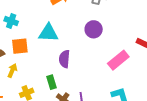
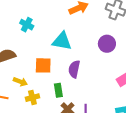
orange square: (20, 46) -> (43, 65), moved
yellow arrow: (12, 71) -> (20, 82), moved, turned 80

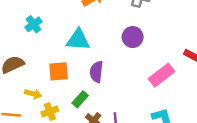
cyan cross: (27, 25) -> (33, 24), turned 32
green rectangle: (58, 90) -> (80, 99), turned 56

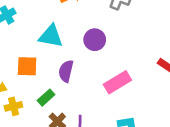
purple circle: (133, 37) -> (95, 40), moved
pink rectangle: (162, 75) -> (117, 82), moved

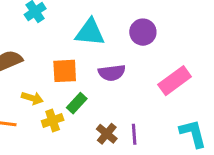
purple semicircle: (66, 71) -> (112, 73), turned -105
green rectangle: (46, 98) -> (77, 103), moved

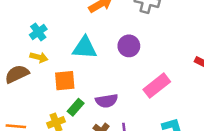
purple semicircle: (112, 73) -> (107, 101), moved
yellow arrow: (32, 98) -> (39, 57), moved

